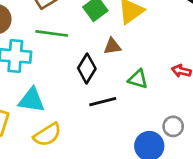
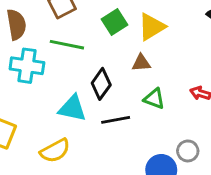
brown triangle: (112, 46) -> (141, 63), moved
cyan triangle: (32, 100) -> (72, 108), moved

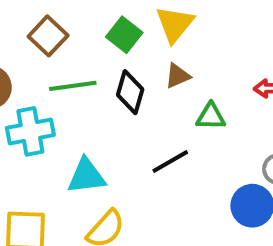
black diamond: (101, 84) -> (130, 92), moved
cyan triangle: (72, 108) -> (86, 176), moved

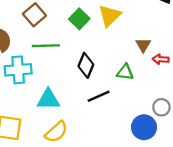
brown triangle: (178, 76) -> (143, 45), moved, turned -42
black diamond: (130, 92) -> (86, 65), moved

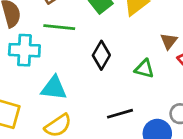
black line: (99, 96) -> (120, 114), moved

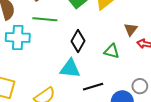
cyan triangle: (54, 88) -> (70, 69), moved

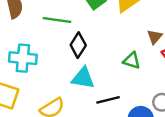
cyan cross: (18, 37) -> (23, 58), moved
black diamond: (78, 41) -> (78, 45), moved

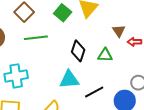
black diamond: (78, 45) -> (78, 51), moved

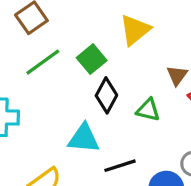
green square: (63, 13) -> (92, 59), moved
green line: (36, 38) -> (43, 62), turned -40

